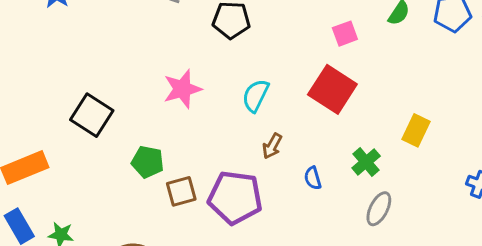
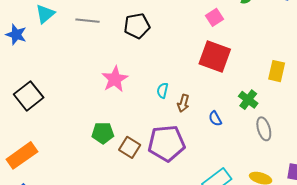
cyan semicircle: (256, 96) -> (163, 90), moved, size x0.7
black square: (92, 115) -> (29, 96), moved, turned 32
brown square: (181, 191) -> (130, 147), turned -30
gray ellipse: (379, 209) -> (264, 129), turned -30

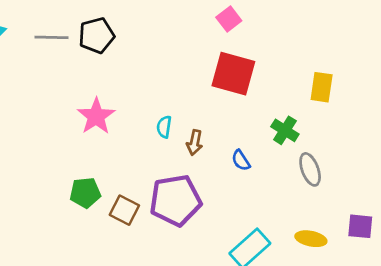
black pentagon: (137, 26) -> (97, 35), moved

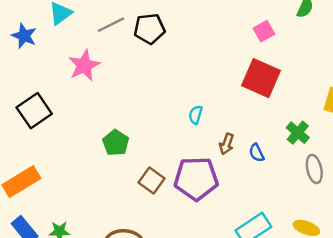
gray line: (51, 37) -> (111, 25), turned -36
pink star: (96, 116) -> (84, 65), moved
brown arrow: (195, 143) -> (227, 144), moved
green pentagon: (85, 193) -> (116, 143), moved, turned 30

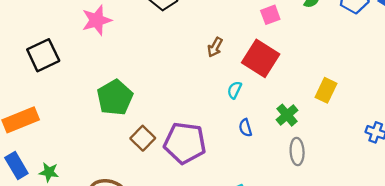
cyan semicircle: (196, 115) -> (234, 90), moved
green pentagon: (116, 143) -> (115, 98), size x1.4
brown arrow: (227, 144) -> (215, 47), moved

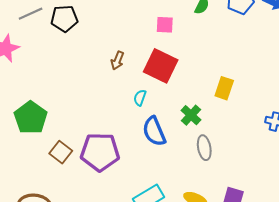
pink square: (270, 15) -> (165, 25), turned 30
blue semicircle: (245, 128) -> (154, 131), size x1.8

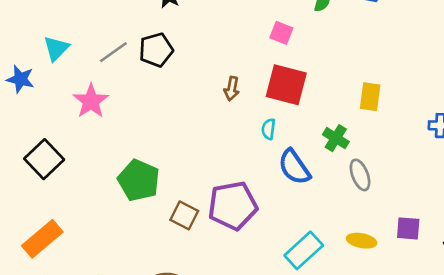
pink square: (165, 25) -> (281, 33), turned 30

